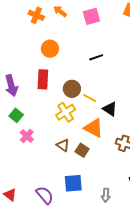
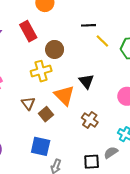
red rectangle: (43, 79) -> (28, 31), turned -48
yellow line: (90, 98) -> (102, 41), moved
blue square: (73, 183) -> (41, 146), moved

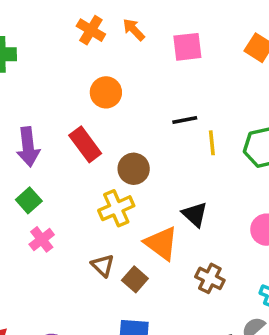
yellow line: (102, 41) -> (212, 143), turned 48

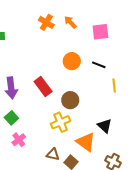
orange circle: (106, 92) -> (72, 61), moved
black line: (185, 120) -> (99, 65), moved, turned 32
brown triangle: (103, 265) -> (53, 154), turned -32

